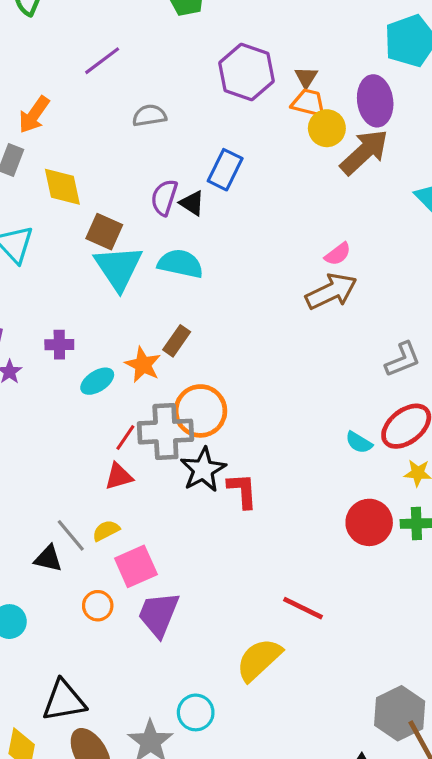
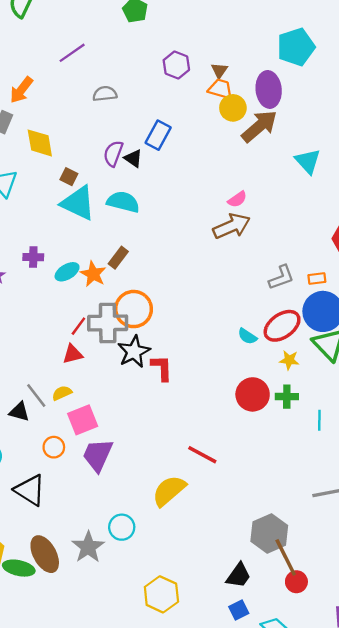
purple hexagon: (247, 72) -> (176, 65), size x0.7
brown square: (104, 232) -> (69, 177), size x0.7
cyan triangle: (118, 268) -> (78, 203), turned -33
cyan ellipse: (97, 381) -> (67, 272), moved
black triangle: (64, 701) -> (30, 490), moved, turned 40

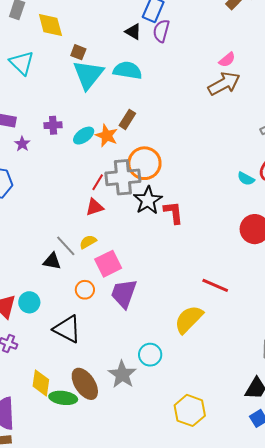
purple semicircle: (113, 154) -> (161, 31), moved
cyan triangle: (78, 203) -> (88, 75), turned 48

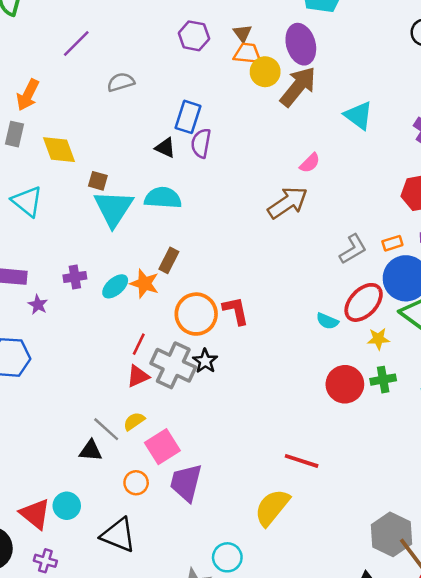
pink semicircle: (227, 60) -> (310, 163), moved
gray cross: (123, 177) -> (173, 365), moved, turned 36
black star: (148, 200) -> (205, 361), size x0.7
red L-shape: (173, 213) -> (236, 311), moved

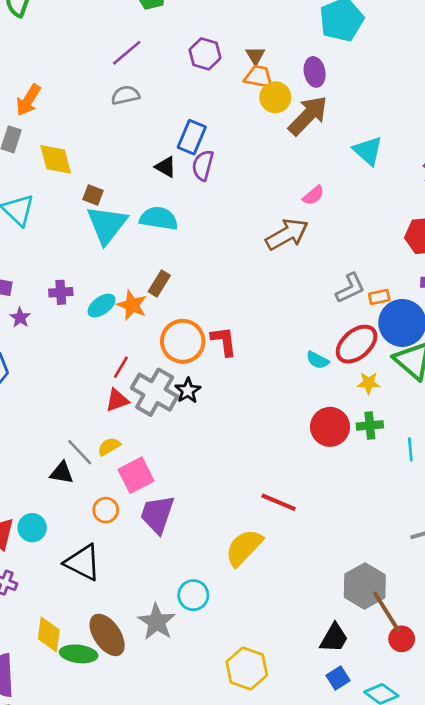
purple line: (76, 43) -> (127, 53), moved
purple ellipse: (301, 44) -> (315, 72), size x0.7
orange rectangle: (392, 243) -> (379, 297), moved

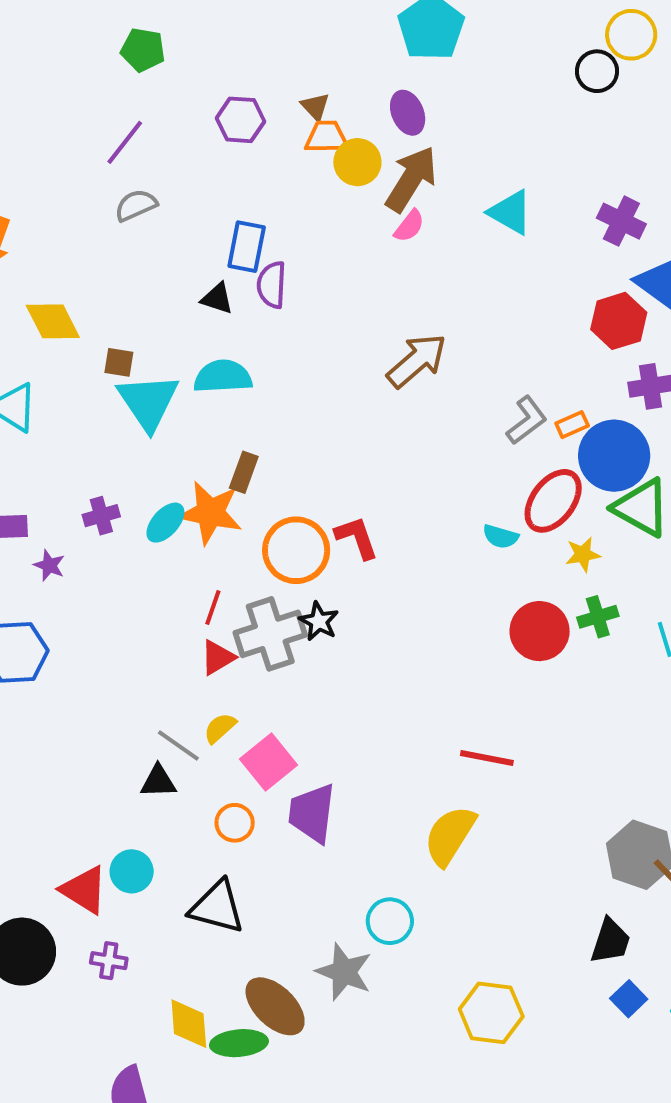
pink semicircle: (313, 195) -> (409, 226), moved
orange star: (132, 305) -> (210, 513), size x1.4
gray cross: (155, 392) -> (270, 634), turned -36

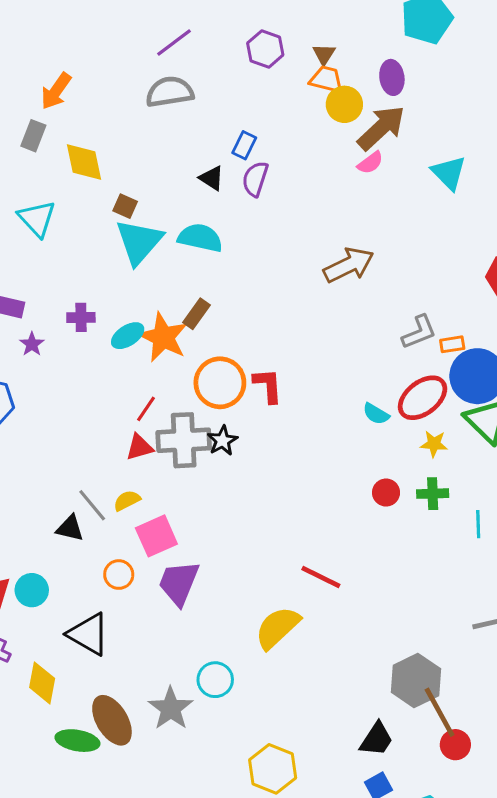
gray semicircle: (136, 205) -> (170, 92), size x1.4
blue rectangle: (247, 247) -> (244, 145), size x0.7
red circle: (540, 631) -> (386, 493), size x0.6
yellow diamond: (189, 1024) -> (42, 683), moved

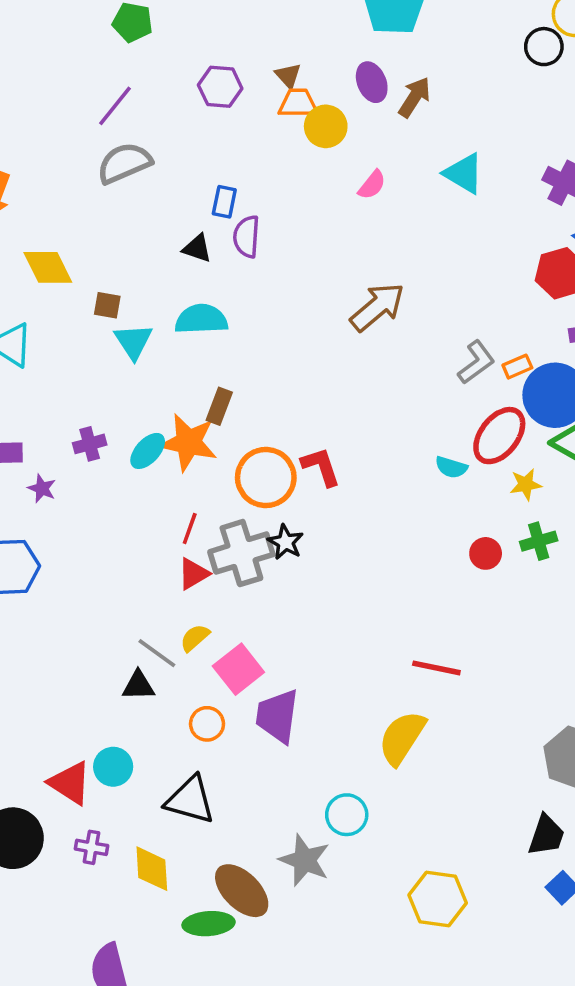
brown arrow: (381, 128) -> (415, 97), moved, size x0.7
cyan triangle: (139, 242) -> (133, 341), size x0.7

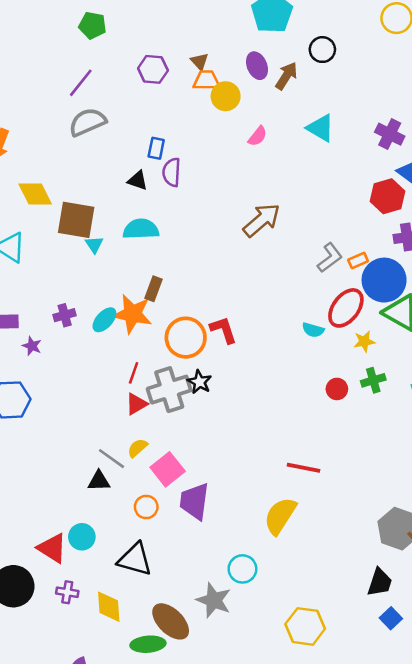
black circle: (544, 47) -> (322, 50), moved
brown square: (107, 305) -> (76, 220), size x2.0
cyan triangle: (133, 341) -> (94, 245), size x0.7

